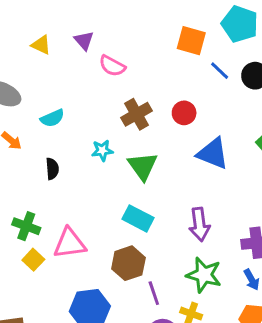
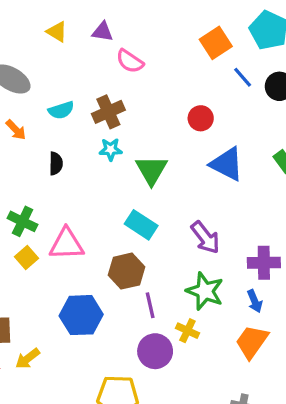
purple triangle: (84, 41) -> (103, 32), turned -45
orange square: (191, 41) -> (216, 43), turned 36
brown cross: (137, 114) -> (108, 112), moved
purple arrow: (199, 224) -> (205, 237), turned -36

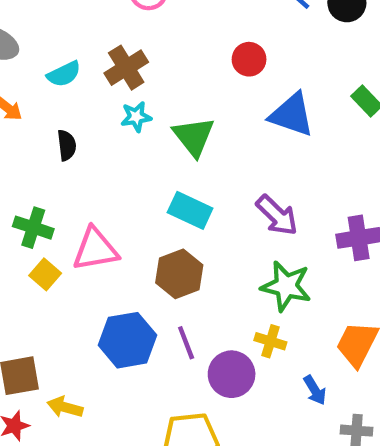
blue arrow: (255, 301) -> (315, 390), moved
purple line: (150, 305) -> (186, 343), moved
yellow arrow: (28, 359) -> (65, 407), turned 60

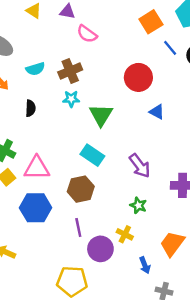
red circle: (249, 59) -> (138, 77), size x1.5
blue triangle: (292, 115) -> (157, 112), size x0.6
green star: (286, 286) -> (138, 205), size x0.6
blue hexagon: (128, 340) -> (36, 208), moved

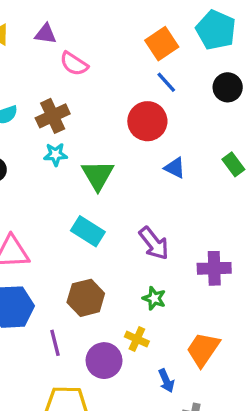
blue line: (170, 48) -> (166, 82), moved
brown hexagon: (81, 189) -> (86, 298), moved
purple line: (78, 227) -> (55, 343), moved

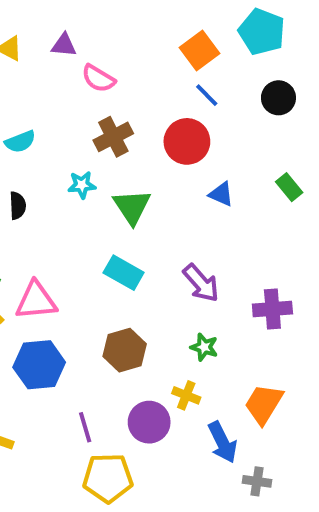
brown cross: (53, 116) -> (113, 137), moved
purple line: (55, 343) -> (85, 427), moved
blue arrow: (166, 381) -> (223, 442), size x1.5

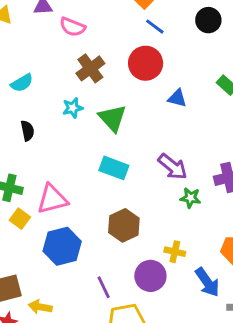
green star: (204, 347) -> (190, 198), moved

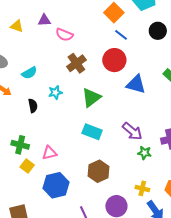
blue triangle: (177, 98) -> (136, 84), size x1.5
cyan star: (73, 108) -> (55, 92), moved
green triangle: (112, 118) -> (91, 98), turned 35
pink triangle: (52, 199) -> (50, 153), size x0.7
yellow cross: (175, 252) -> (142, 188), moved

